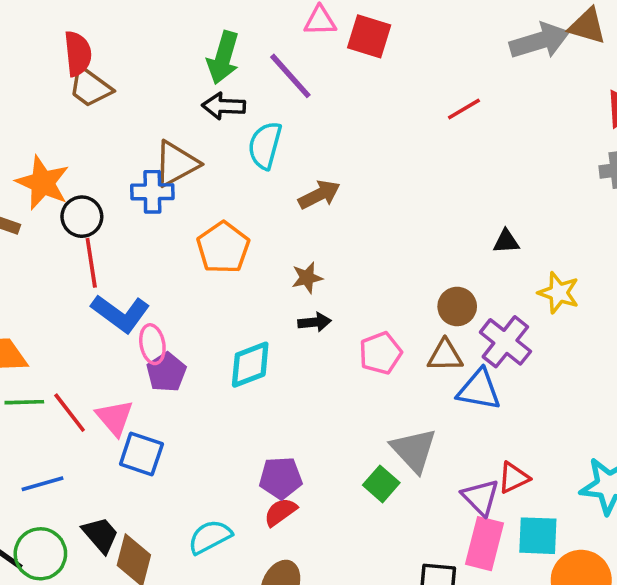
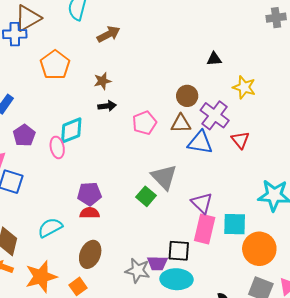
pink ellipse: (152, 344) -> (57, 147), moved
red triangle: (514, 478) -> (240, 140), moved, turned -42
red semicircle: (280, 512) -> (90, 213), turned 36

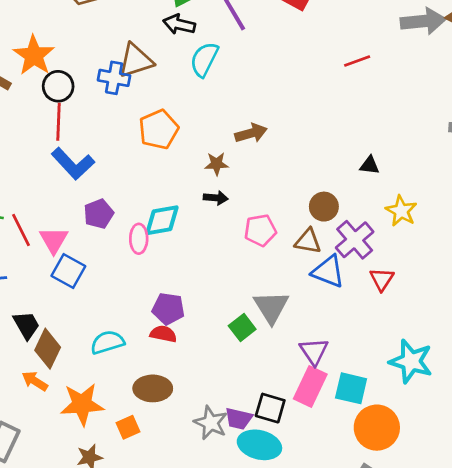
brown arrow: (109, 34) -> (251, 133), moved
brown ellipse: (90, 254) -> (153, 388), turned 56

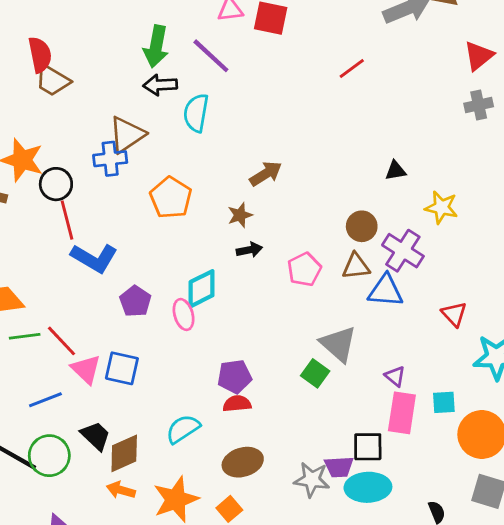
pink triangle: (54, 240) -> (86, 369), moved
red triangle: (382, 279) -> (454, 314), moved
brown diamond: (48, 349) -> (124, 453), turned 57
purple triangle: (314, 351) -> (395, 376), size x0.7
cyan square: (351, 388) -> (444, 402), size x0.7

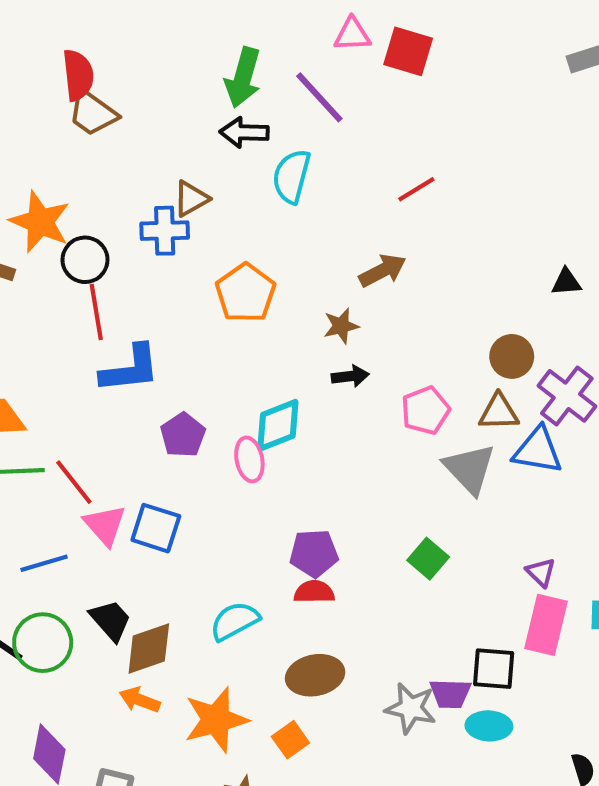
red line: (352, 69) -> (416, 189), moved
brown triangle: (127, 135) -> (191, 199), size x0.7
blue L-shape: (94, 258) -> (130, 369), turned -42
gray triangle: (338, 344) -> (470, 469), moved
cyan ellipse: (368, 487) -> (489, 726), size x0.7

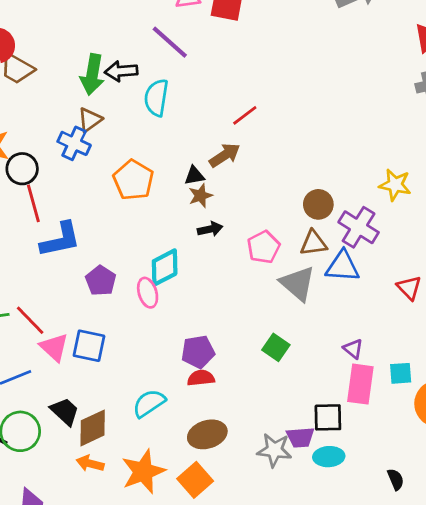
green arrow: (243, 78) -> (92, 74), moved
red line: (416, 189) -> (245, 115), moved
blue cross: (165, 231) -> (74, 143), turned 32
black triangle: (566, 282) -> (194, 176), moved
orange square: (290, 740) -> (195, 480), size x1.4

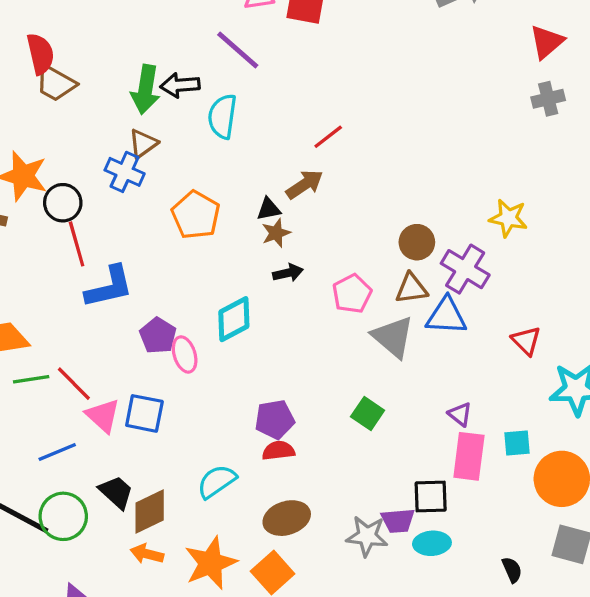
pink ellipse: (148, 293) -> (185, 354), moved

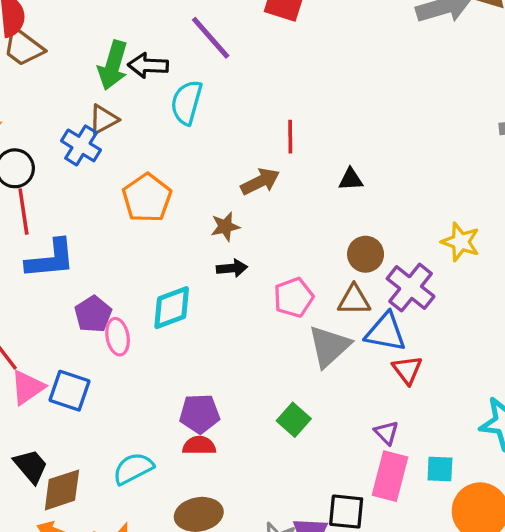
red line: (328, 137) -> (290, 137), turned -60
black triangle: (269, 209) -> (351, 179), moved
gray triangle: (393, 337) -> (329, 346), turned 30
red triangle: (526, 341) -> (407, 370), moved
pink triangle: (103, 416) -> (27, 387), turned 36

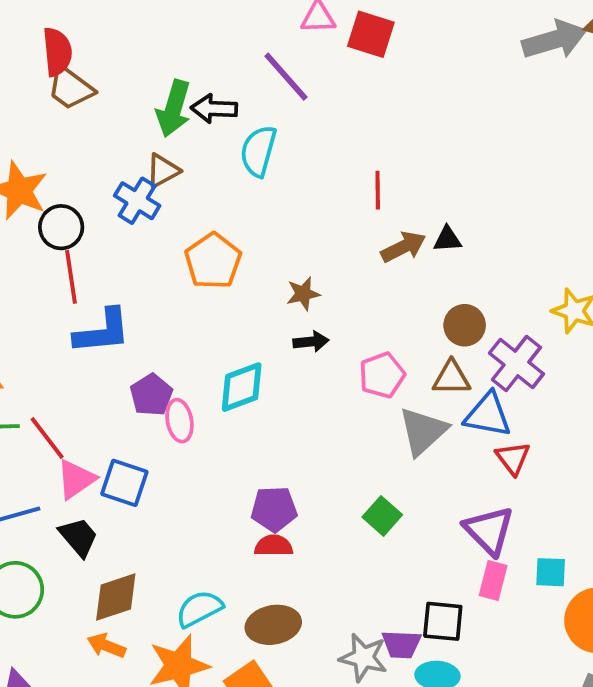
brown arrow: (260, 181) -> (403, 247), moved
purple triangle: (386, 433) -> (489, 531), size x1.8
black trapezoid: (31, 466) -> (78, 537), moved
cyan semicircle: (133, 468) -> (199, 609), moved
pink rectangle: (390, 476) -> (493, 581), size x0.7

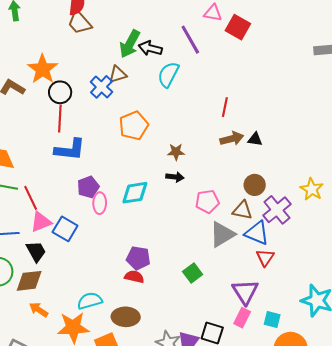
brown diamond: (116, 597) -> (29, 281), moved

